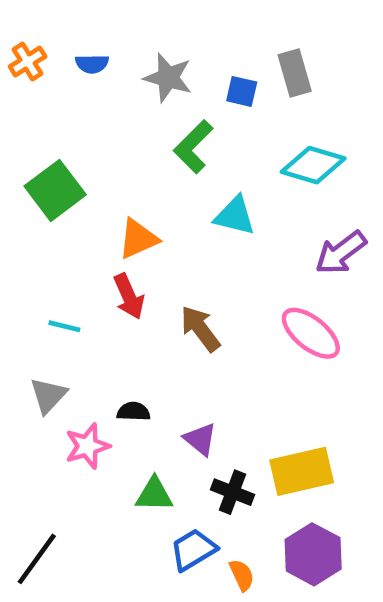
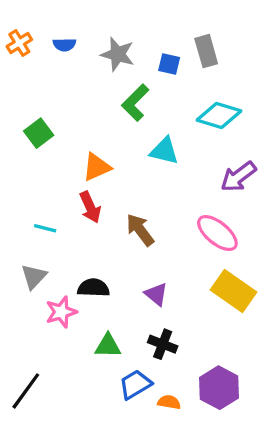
green square: (55, 190) -> (39, 133), size x0.7
black semicircle: (133, 412) -> (93, 288), size x1.4
purple triangle: (200, 439) -> (156, 294), moved
yellow rectangle: (302, 471) -> (234, 291), moved, turned 48
orange semicircle: (242, 575) -> (169, 402), turned -55

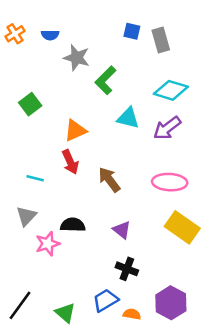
gray star: (118, 54) -> (77, 58), moved
blue square: (169, 64) -> (132, 31), moved
purple arrow: (238, 177) -> (167, 128), moved
pink ellipse: (217, 233) -> (170, 182), turned -36
green triangle: (108, 346) -> (65, 313), moved, turned 40

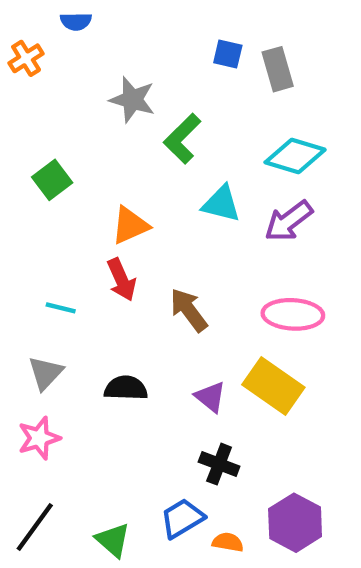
blue semicircle: (50, 35) -> (76, 21), moved
yellow rectangle: (182, 227) -> (273, 386), moved
pink star: (48, 244) -> (39, 438), moved

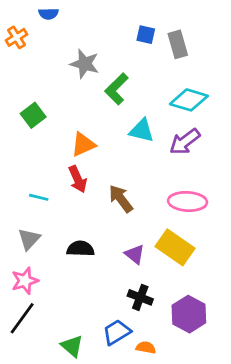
purple hexagon: (295, 523) -> (189, 314), moved
black line: (35, 527) -> (22, 318), moved

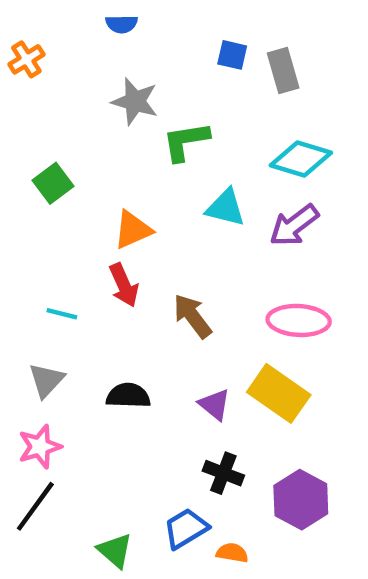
blue semicircle: (48, 14) -> (122, 24), moved
green L-shape: (117, 89) -> (186, 141), turned 36

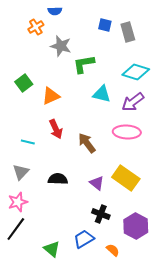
orange cross: (26, 59) -> (36, 27), moved
orange triangle: (133, 230) -> (51, 96), moved
pink ellipse: (299, 320) -> (127, 132), moved
orange semicircle: (232, 553) -> (113, 250), moved, turned 32

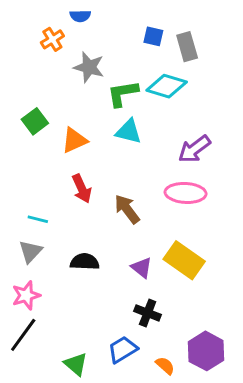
cyan diamond: (136, 72) -> (167, 86), moved
cyan triangle: (102, 94) -> (129, 132), moved
cyan line: (28, 142) -> (38, 219), moved
purple hexagon: (136, 226) -> (206, 351), moved

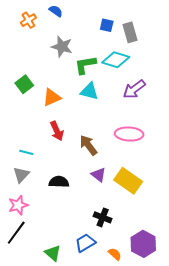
blue semicircle: (80, 16) -> (56, 11), turned -144
orange cross: (52, 39) -> (28, 20), moved
purple arrow: (194, 149) -> (134, 89), moved
purple triangle: (142, 268) -> (99, 175), moved

